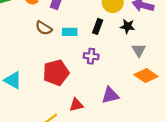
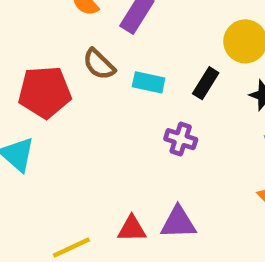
red pentagon: (56, 73) -> (45, 92), moved
purple triangle: (110, 95) -> (178, 223), moved

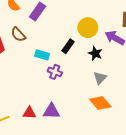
cyan rectangle: (149, 82) -> (42, 55), moved

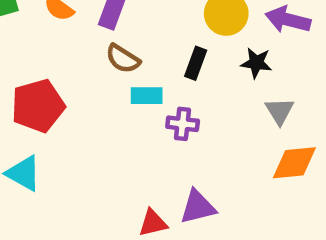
brown semicircle: (18, 35) -> (123, 59), moved
orange diamond: (100, 103) -> (294, 163), turned -40

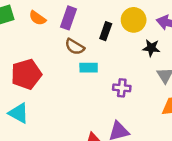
black rectangle: (196, 63) -> (106, 31), moved
purple cross: (183, 124) -> (122, 88), moved

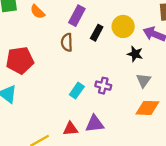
purple rectangle: (69, 18) -> (77, 16), moved
brown semicircle: (75, 47) -> (67, 42), turned 48
cyan rectangle: (89, 68) -> (77, 91), moved, turned -63

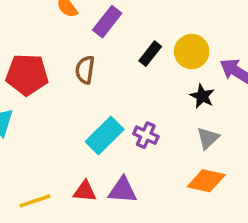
purple rectangle: (77, 16) -> (107, 22), moved
brown semicircle: (67, 42) -> (85, 70), moved
cyan rectangle: (77, 91) -> (105, 136), size x1.5

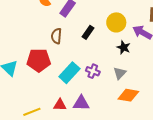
black rectangle: (150, 54) -> (88, 32), moved
red pentagon: (27, 75) -> (39, 60), moved
gray triangle: (208, 138) -> (120, 73), moved

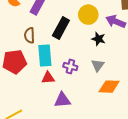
black rectangle: (88, 32) -> (61, 28), size x1.5
cyan rectangle: (69, 73) -> (45, 56), moved, turned -40
red triangle: (60, 105) -> (48, 78), moved

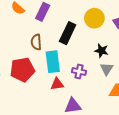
black star: (99, 39) -> (101, 51), moved

